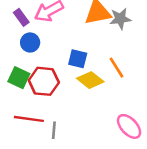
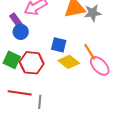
purple rectangle: (21, 17) -> (16, 20), moved
pink ellipse: (129, 126) -> (100, 66), moved

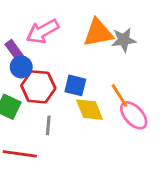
yellow diamond: (69, 62) -> (90, 110), turned 30
red hexagon: (32, 63) -> (38, 87), moved
gray line: (40, 102) -> (48, 125), moved

